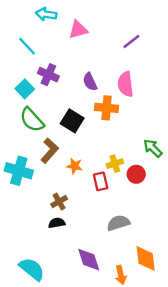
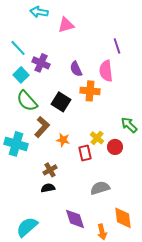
purple line: (131, 41) -> (117, 46), moved, turned -70
cyan line: (27, 46) -> (18, 48), moved
yellow cross: (115, 164) -> (97, 138), turned -32
cyan semicircle: (32, 269) -> (27, 227), turned -80

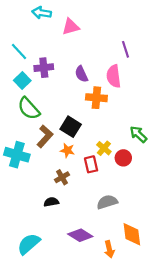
purple cross: (41, 63) -> (44, 68), turned -30
black square: (61, 102) -> (71, 127), moved
brown cross: (50, 170) -> (62, 177), moved
purple diamond: (75, 219) -> (80, 235), turned -40

